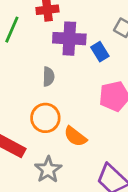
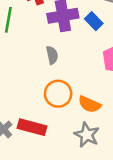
gray star: (48, 170) -> (87, 135), moved

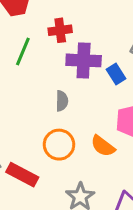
orange semicircle: (90, 104) -> (103, 146), moved

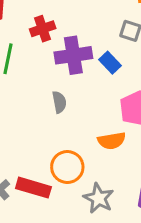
orange circle: (59, 145) -> (67, 167), moved
orange semicircle: (103, 146) -> (112, 141), turned -35

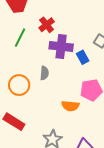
red cross: (43, 29) -> (47, 25), turned -35
orange circle: (67, 167) -> (19, 85), moved

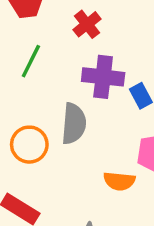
red cross: (47, 25) -> (87, 24), moved
gray semicircle: (44, 73) -> (74, 124), size x1.6

